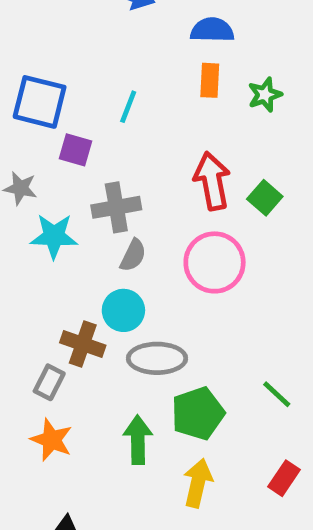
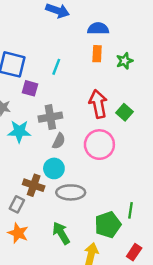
green line: (277, 394) -> (131, 210), turned 56
green pentagon: (198, 413) -> (108, 225), moved
green arrow: (138, 440) -> (61, 233), turned -30

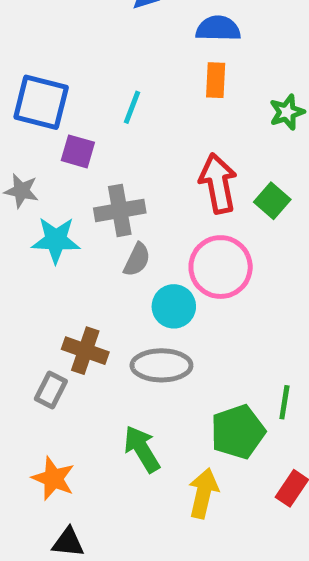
green star: (125, 61) -> (287, 112), moved
cyan circle: (54, 168) -> (174, 306), moved
orange star: (18, 233) -> (53, 478), moved

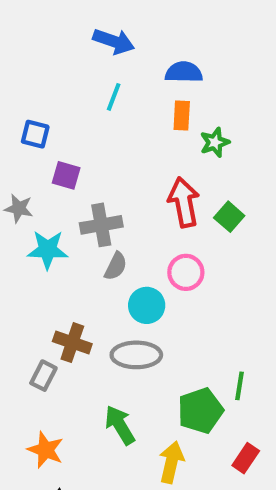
blue square: (41, 102) -> (35, 134), size x0.6
cyan line: (132, 107) -> (114, 97), moved
green star: (287, 112) -> (215, 142), moved
pink circle: (221, 267) -> (186, 272), size x0.7

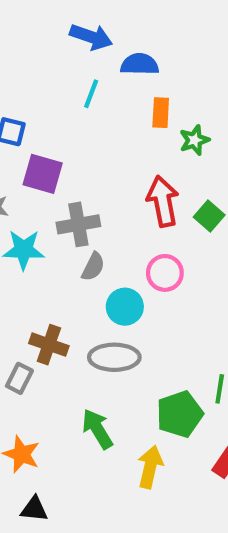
blue semicircle: (184, 72) -> (140, 64), moved
purple square: (66, 175) -> (43, 174), size x1.4

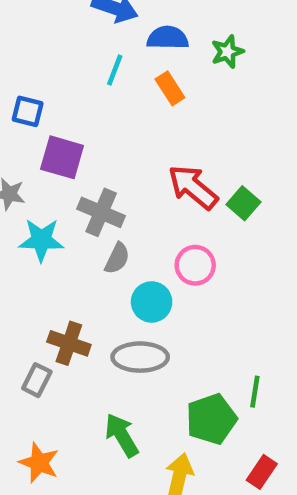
orange rectangle: (161, 113) -> (170, 88), moved, turned -36
green star: (194, 140) -> (227, 52), moved
red arrow: (163, 201) -> (193, 187), turned -39
gray cross: (78, 224) -> (101, 212), turned 33

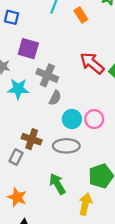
blue square: (28, 111) -> (12, 17), moved
pink circle: (195, 265) -> (94, 119), moved

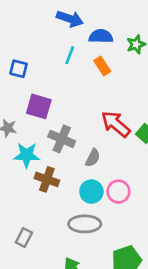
gray semicircle: (55, 98) -> (93, 158), moved
brown cross: (32, 139) -> (47, 179), moved

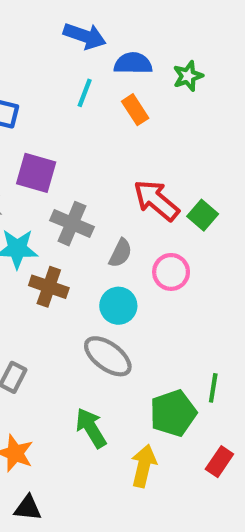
pink circle: (118, 192) -> (171, 272), moved
gray ellipse: (85, 224) -> (108, 356), turned 36

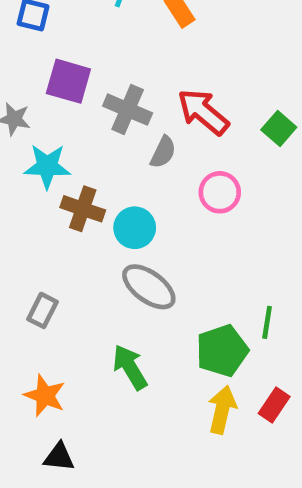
green square: (203, 215) -> (279, 128), moved
gray cross: (72, 224) -> (128, 110), moved
gray semicircle: (120, 253) -> (163, 152), moved
cyan circle: (118, 306) -> (135, 228), moved
yellow arrow: (144, 466) -> (222, 410), moved

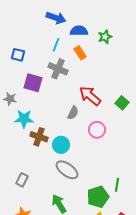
gray cross: (128, 110) -> (58, 69), moved

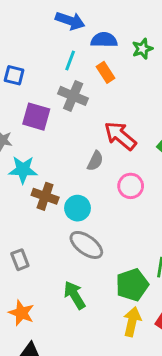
gray rectangle: (22, 180) -> (20, 260), turned -48

